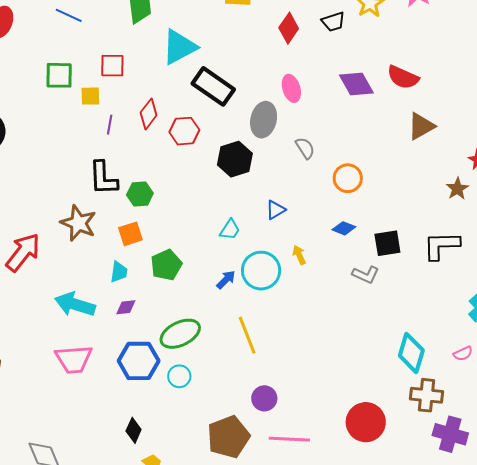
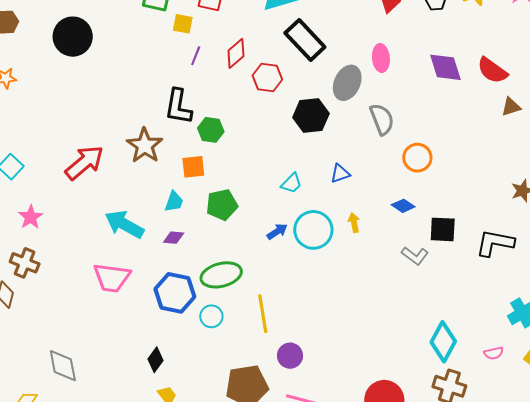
brown triangle: (421, 126) -> (511, 107), moved, size x0.7
gray semicircle: (305, 148) -> (382, 119), size x1.4
yellow line: (247, 335) -> (263, 314), moved

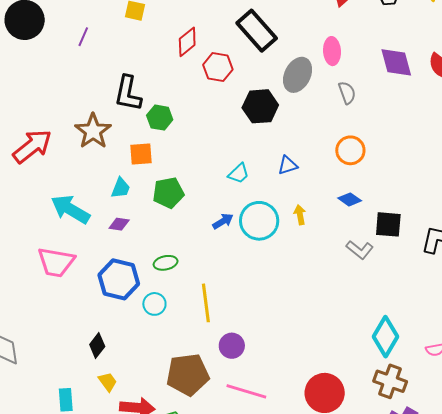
purple line: (196, 56) -> (83, 37), moved
gray semicircle: (382, 119) -> (347, 93), moved, size x0.7
orange circle: (417, 158) -> (350, 150), moved
green ellipse: (221, 275) -> (166, 263), size x0.6

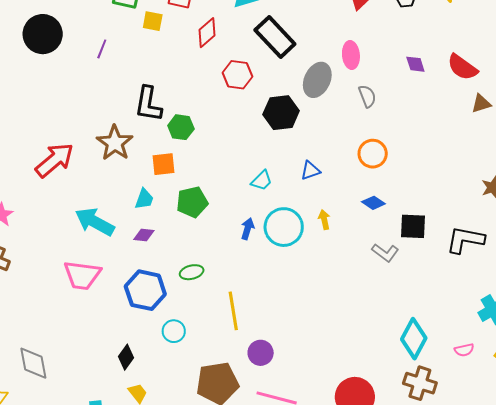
red diamond: (187, 42) -> (207, 33), moved
purple diamond: (396, 62) -> (415, 64), size x0.6
blue arrow: (223, 221) -> (248, 229), turned -40
cyan circle: (154, 304) -> (174, 331), moved

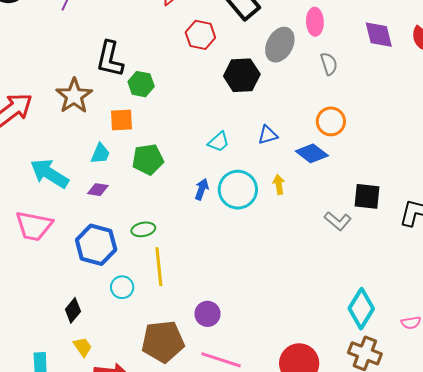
purple diamond: (415, 64) -> (379, 35), size x1.5
blue diamond: (373, 203) -> (312, 153), moved, size x1.4
yellow line: (233, 311) -> (159, 267), moved

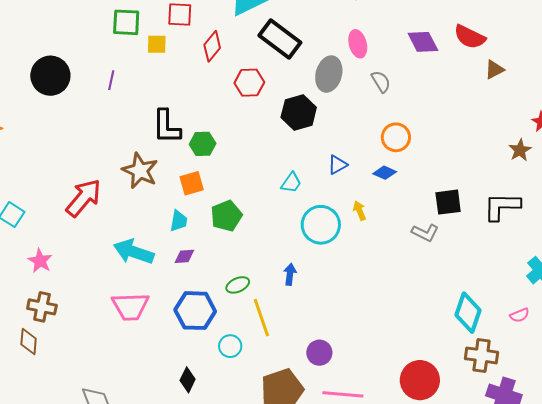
blue diamond: (312, 153) -> (385, 173), size x0.7
blue arrow: (202, 189) -> (290, 274), moved

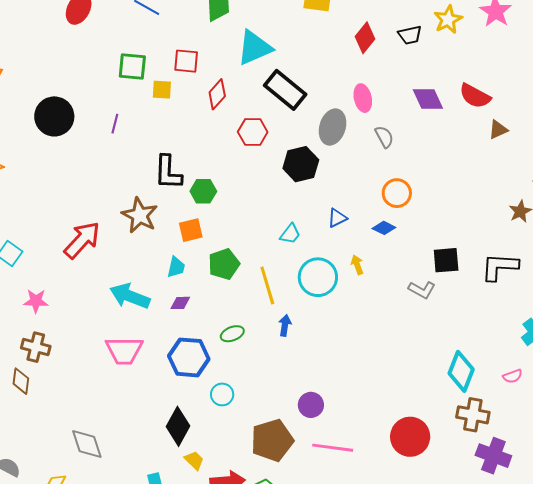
pink star: (40, 261) -> (36, 301), turned -30
yellow line: (261, 318) -> (267, 285), moved
black diamond: (188, 380) -> (178, 426), size x1.5

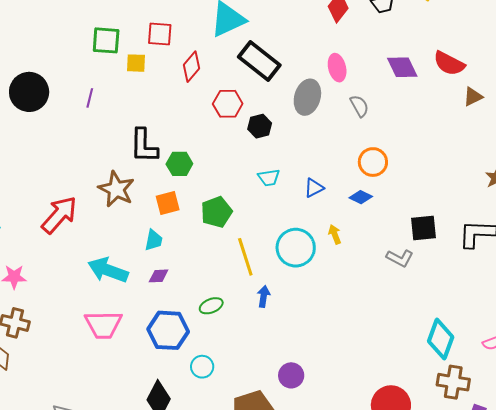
black hexagon: (301, 164) -> (260, 126), moved, size x0.7
cyan trapezoid: (290, 234) -> (269, 178), moved, turned 45
green pentagon: (224, 264) -> (217, 212), moved

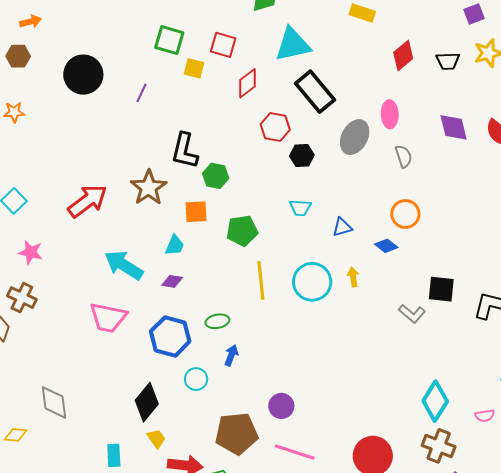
blue arrow: (264, 296) -> (231, 355), moved

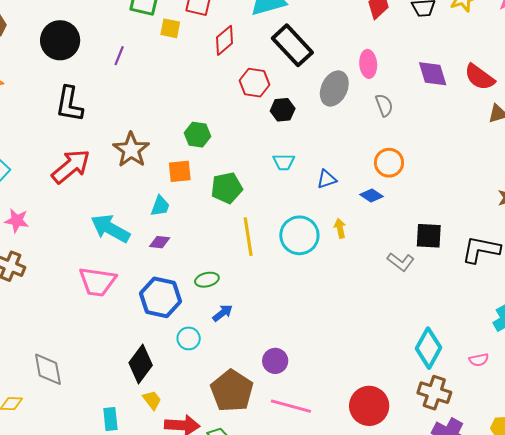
black L-shape: (185, 151) -> (69, 104), moved
blue arrow: (231, 355) -> (223, 313), turned 35
brown pentagon: (237, 434) -> (232, 391), turned -30

